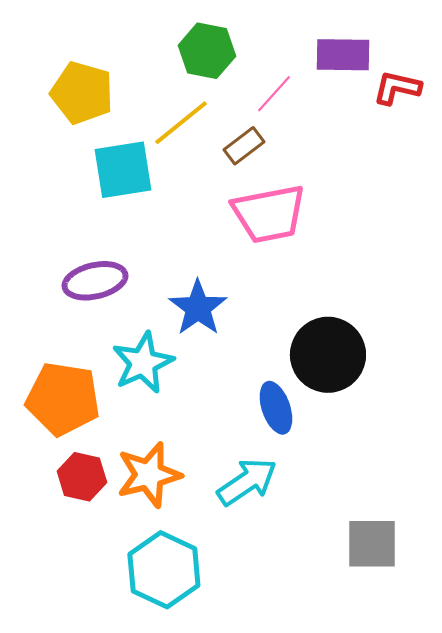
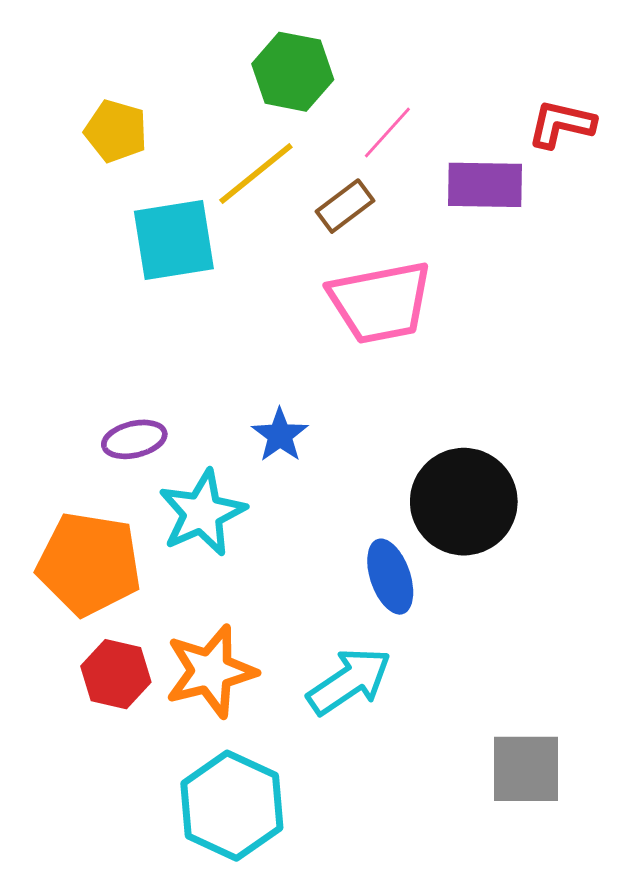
purple rectangle: (343, 55) -> (485, 185), moved
yellow pentagon: (82, 93) -> (116, 131), size x0.7
purple ellipse: (95, 281) -> (134, 439), moved, size x0.7
blue star: (198, 308) -> (280, 435), size x0.7

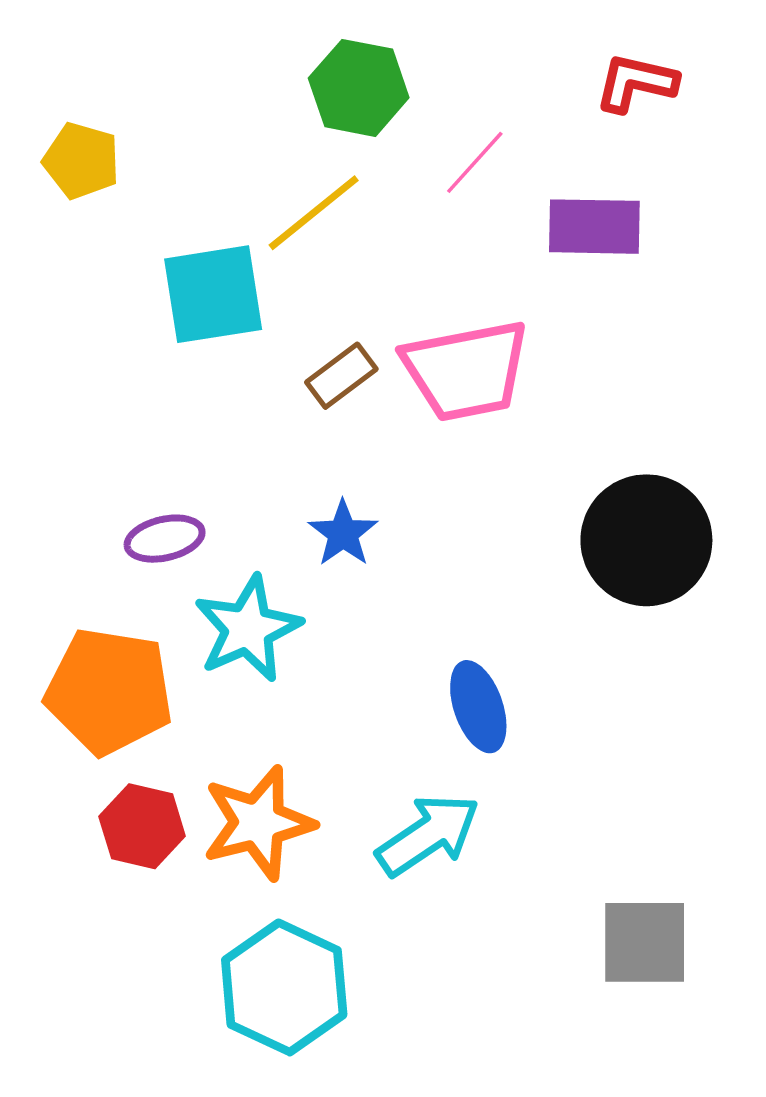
red L-shape: (561, 124) -> (636, 83), moved
yellow pentagon: (116, 131) -> (81, 161), moved
brown rectangle: (345, 206) -> (341, 376), moved
black circle: (464, 502) -> (646, 540), moved

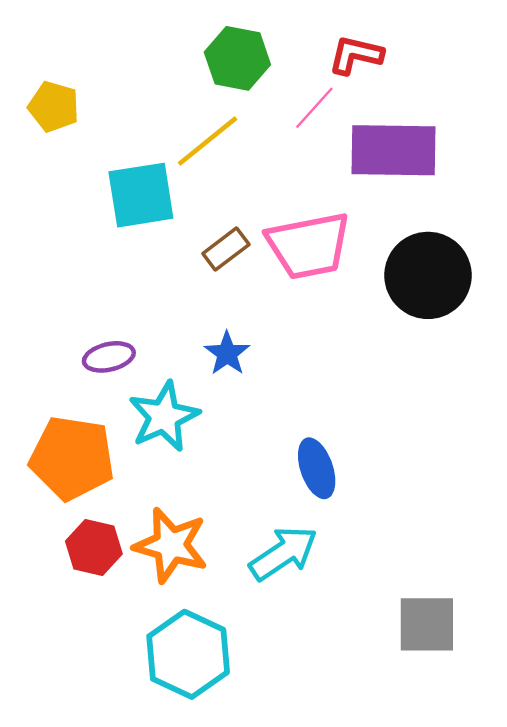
red L-shape: (636, 83) -> (356, 55), moved
purple rectangle: (594, 227) -> (394, 150), size x1.4
black circle: (646, 540) -> (428, 275), moved
orange star: (258, 823) -> (171, 545), turned 30

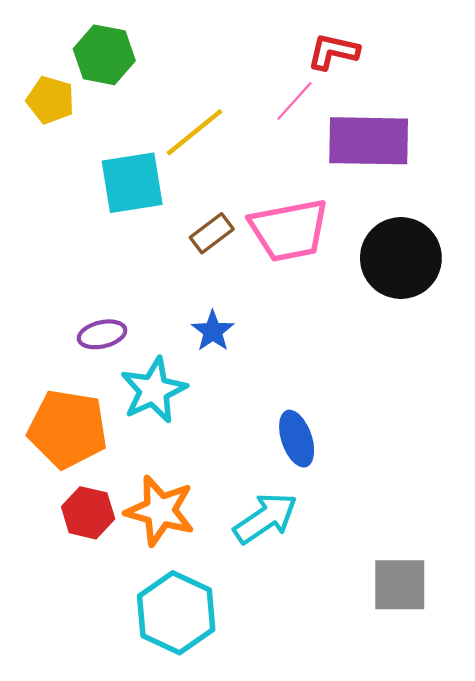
green hexagon: (237, 58) -> (104, 55), moved

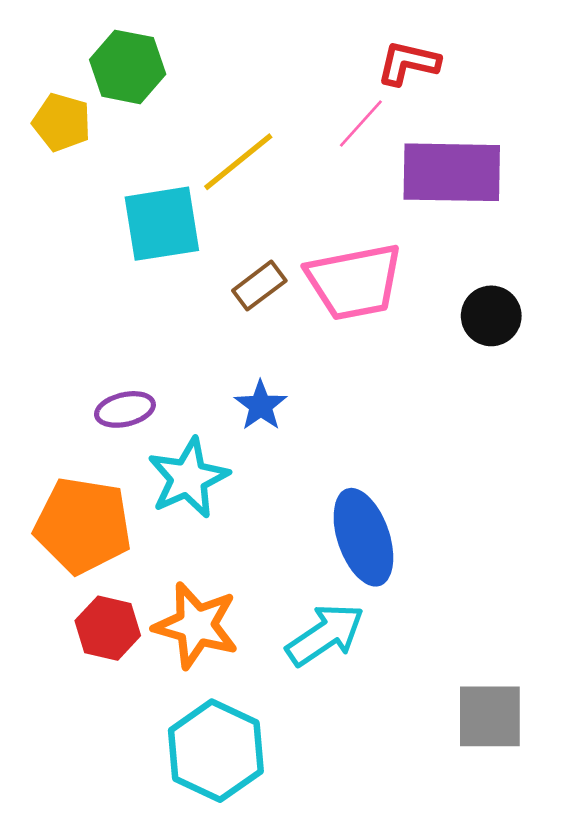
black circle: (401, 258) -> (491, 316), size x0.6
blue ellipse: (297, 439) -> (363, 537), size x1.4

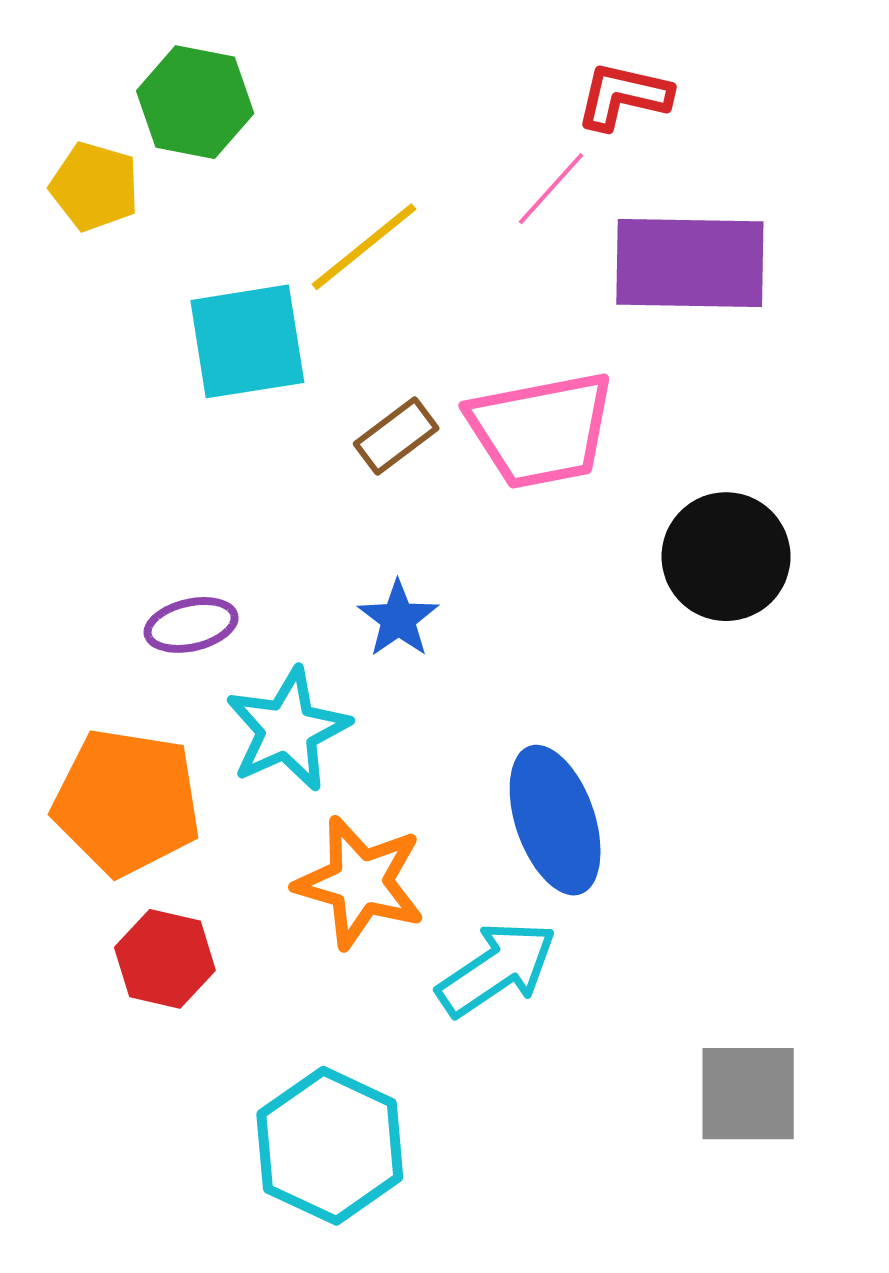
black circle: (491, 316) -> (726, 557), moved, size x1.4
orange star: (196, 625) -> (360, 882), moved

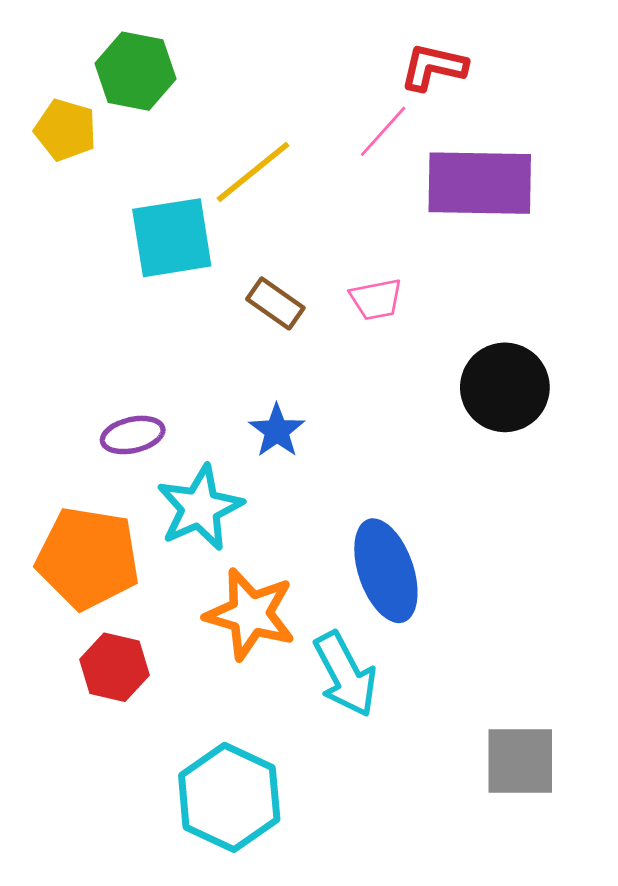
pink trapezoid: (541, 430) -> (376, 299), size x0.5
brown rectangle: (396, 436) -> (275, 303), turned 72
cyan arrow: (497, 969) -> (345, 674), turned 96

